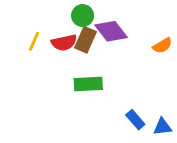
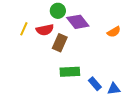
brown rectangle: (85, 40) -> (60, 43), moved
green rectangle: (88, 84) -> (70, 72), moved

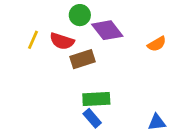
red semicircle: (45, 30) -> (62, 41), turned 30
brown rectangle: (60, 43) -> (83, 59), turned 48
blue rectangle: (95, 84) -> (92, 118), moved

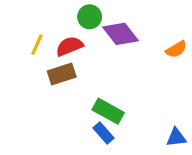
red semicircle: (62, 41) -> (69, 46), turned 140
brown rectangle: (83, 59) -> (62, 74), moved
green rectangle: (96, 99) -> (108, 111), turned 32

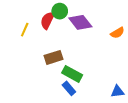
red semicircle: (69, 46) -> (47, 20), moved, turned -42
brown rectangle: (62, 74) -> (54, 57), moved

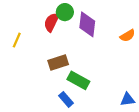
purple diamond: (80, 22) -> (87, 24), turned 45
yellow line: (25, 30) -> (17, 40), moved
blue rectangle: (69, 88) -> (66, 99), moved

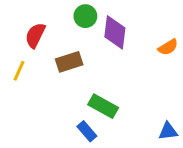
red semicircle: (51, 22) -> (35, 35), moved
yellow line: (17, 40) -> (19, 71), moved
brown rectangle: (58, 62) -> (69, 62), moved

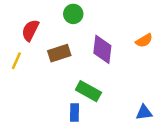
purple diamond: (115, 32) -> (102, 49), moved
blue rectangle: (87, 131) -> (75, 113), turned 42

